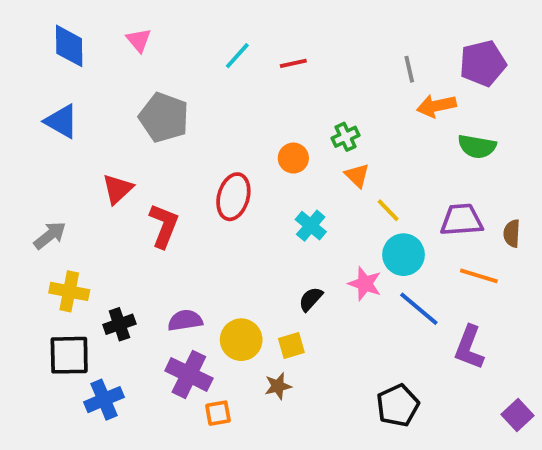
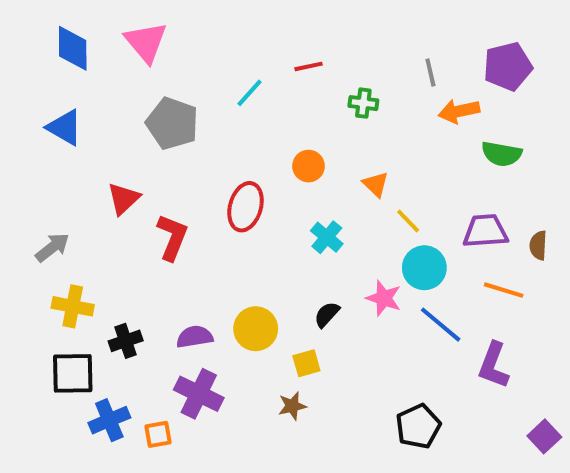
pink triangle: (139, 40) -> (146, 42), size x1.6
cyan line: (237, 56) -> (250, 93), moved
green cross: (346, 137) -> (363, 103), moved, turned 32
yellow circle: (241, 340) -> (256, 329), moved
orange square: (218, 413) -> (158, 434), moved

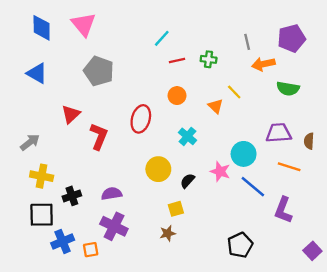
red line: (308, 66) -> (177, 61), moved
cyan line: (250, 93) -> (162, 38), moved
yellow line: (408, 221) -> (234, 92), moved
yellow circle: (256, 329) -> (158, 169), moved

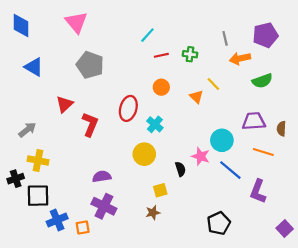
blue diamond: (42, 28) -> (21, 26), moved
green semicircle: (288, 89) -> (262, 81), turned -30
cyan cross: (188, 136) -> (155, 124), moved
black semicircle: (188, 181) -> (180, 169), moved, turned 120
black cross: (72, 196) -> (16, 179), moved

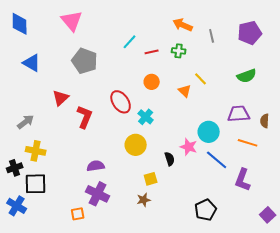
cyan line: (147, 35) -> (130, 42), moved
orange arrow: (240, 58) -> (183, 25), moved, turned 36
red ellipse: (128, 108) -> (121, 102), turned -50
blue cross: (57, 220) -> (17, 206), moved, turned -36

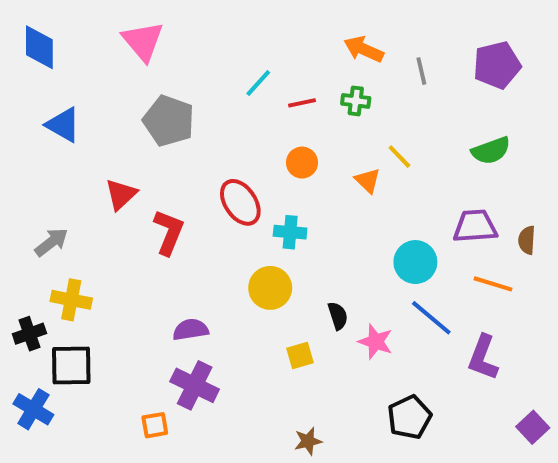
cyan cross: (146, 117) -> (290, 232), turned -35
pink star: (189, 147) -> (376, 342), moved
brown star: (144, 200) -> (308, 441), moved

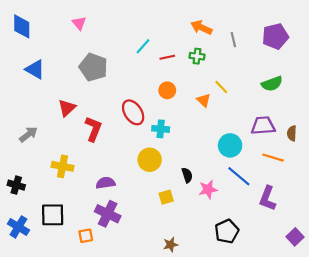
pink triangle: (143, 41) -> (79, 23), size x0.6
yellow cross: (71, 300) -> (63, 166), moved
black cross: (29, 334) -> (16, 185), turned 35
pink star: (376, 342) -> (208, 189), turned -30
black square: (71, 365) -> (53, 215), moved

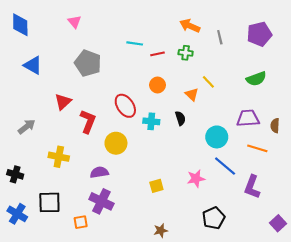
cyan line: (143, 46) -> (135, 43), turned 56
yellow circle: (150, 160) -> (116, 143), moved
black semicircle: (187, 175) -> (180, 118), moved

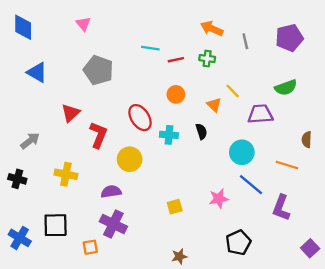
purple trapezoid: (248, 118) -> (260, 114), moved
black cross: (15, 174) -> (17, 179), moved

